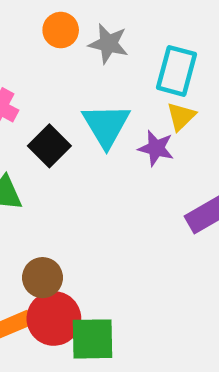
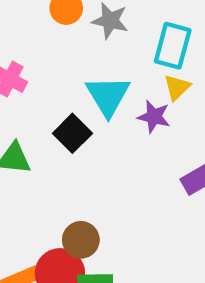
black square: (49, 146) -> (72, 133), moved
brown circle: (42, 278) -> (81, 240), moved

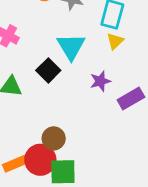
purple star: (154, 117) -> (100, 81), moved, turned -30

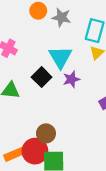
purple star: (100, 81) -> (71, 79), moved

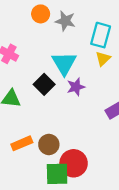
red circle: (35, 151) -> (74, 163), moved
orange rectangle: (14, 154) -> (22, 143), moved

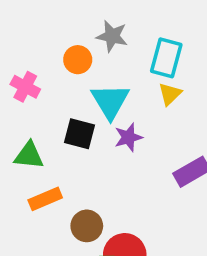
orange circle: (41, 14) -> (78, 60), moved
black square: (44, 84) -> (80, 134), turned -30
orange rectangle: (22, 143) -> (45, 199), moved

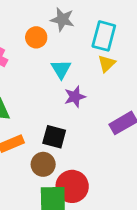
cyan triangle: (110, 101) -> (61, 69), size x0.7
black square: (80, 134) -> (54, 137), moved

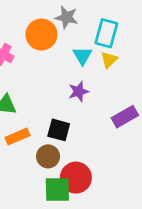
orange circle: (36, 37) -> (41, 35), size x1.5
cyan triangle: (61, 69) -> (82, 56), moved

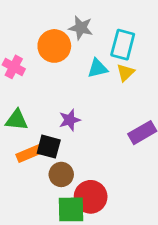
cyan triangle: (82, 56) -> (98, 68), turned 48
purple star: (79, 91) -> (70, 120), moved
black square: (59, 130) -> (49, 147), moved

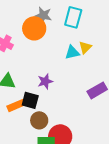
gray star: (81, 28) -> (43, 15), moved
cyan rectangle: (123, 45) -> (73, 17), moved
cyan triangle: (98, 68) -> (72, 52), moved

